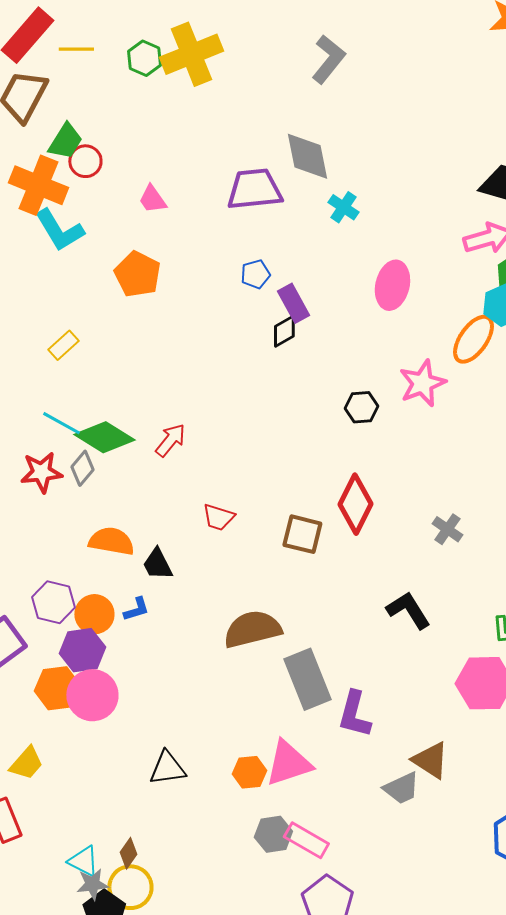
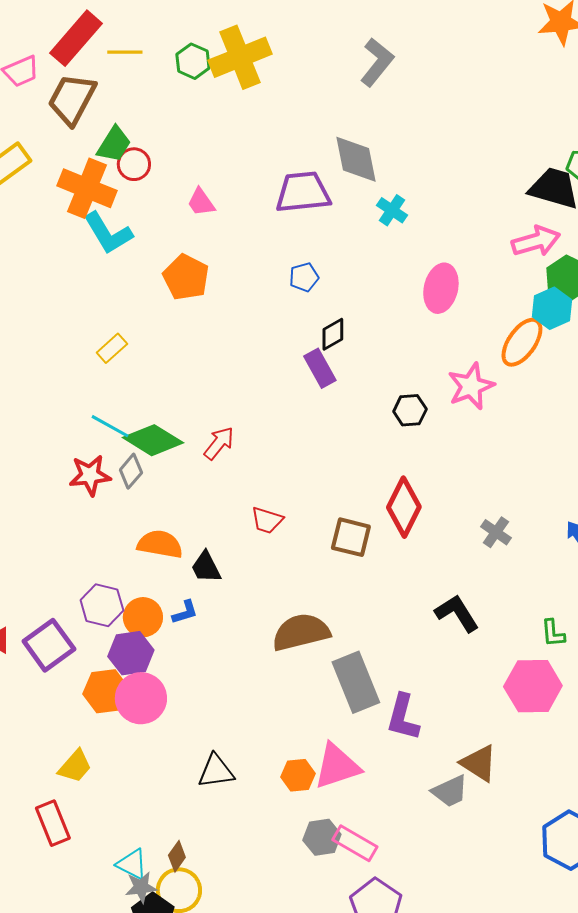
purple rectangle: (293, 303) -> (320, 368), moved

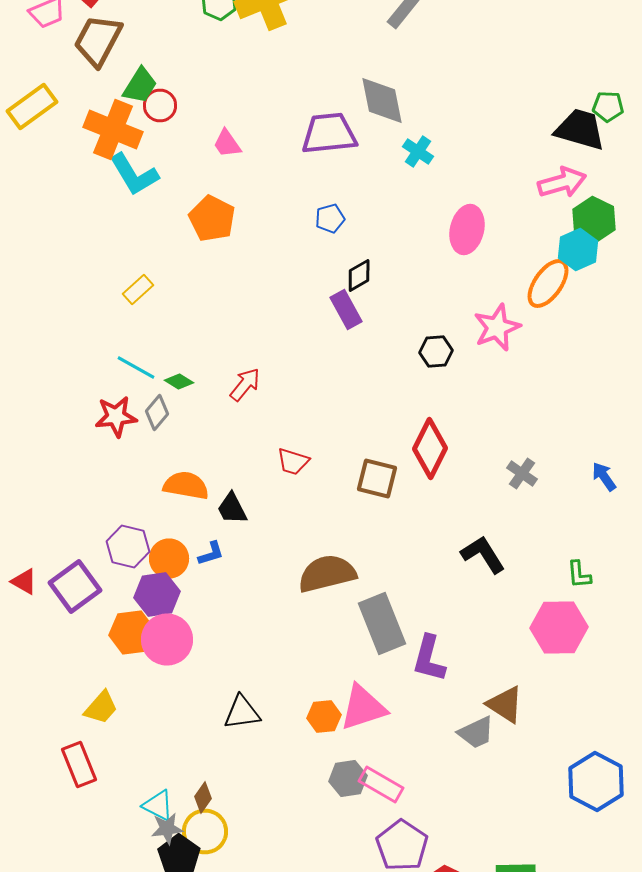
green diamond: (153, 440) -> (179, 382), size x0.5

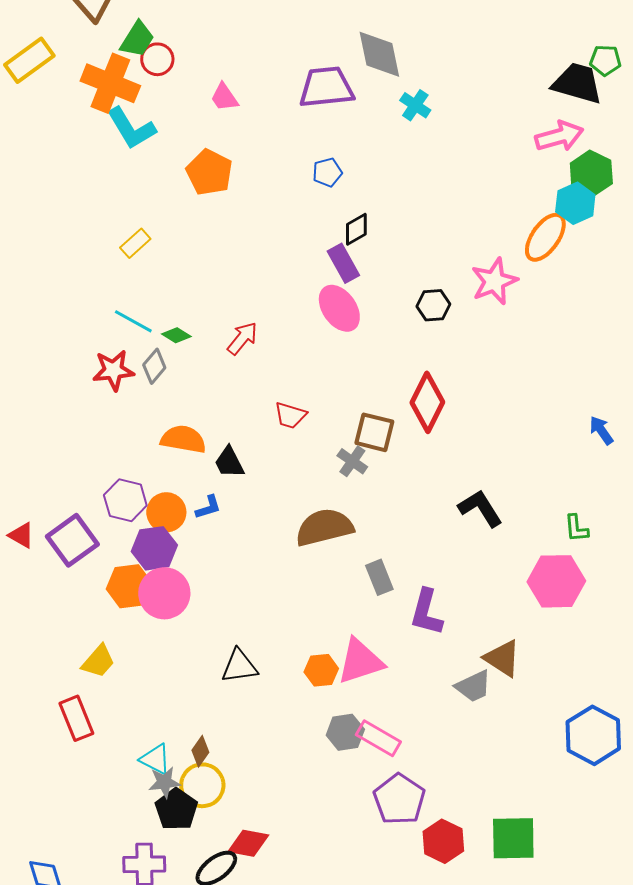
pink ellipse: (467, 230) -> (339, 308), moved, turned -48
gray cross: (522, 474) -> (352, 461), moved
gray rectangle: (382, 624) -> (379, 577), size x0.6

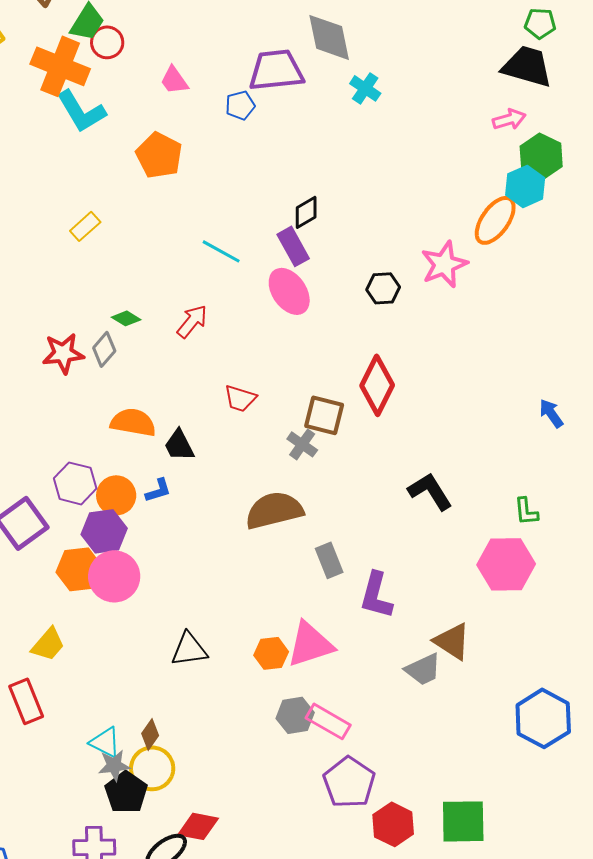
green pentagon: (605, 60) -> (540, 23), moved
pink arrow: (559, 136) -> (509, 119), size x0.7
blue pentagon: (327, 172) -> (240, 105), moved
cyan line: (133, 321) -> (221, 251), moved

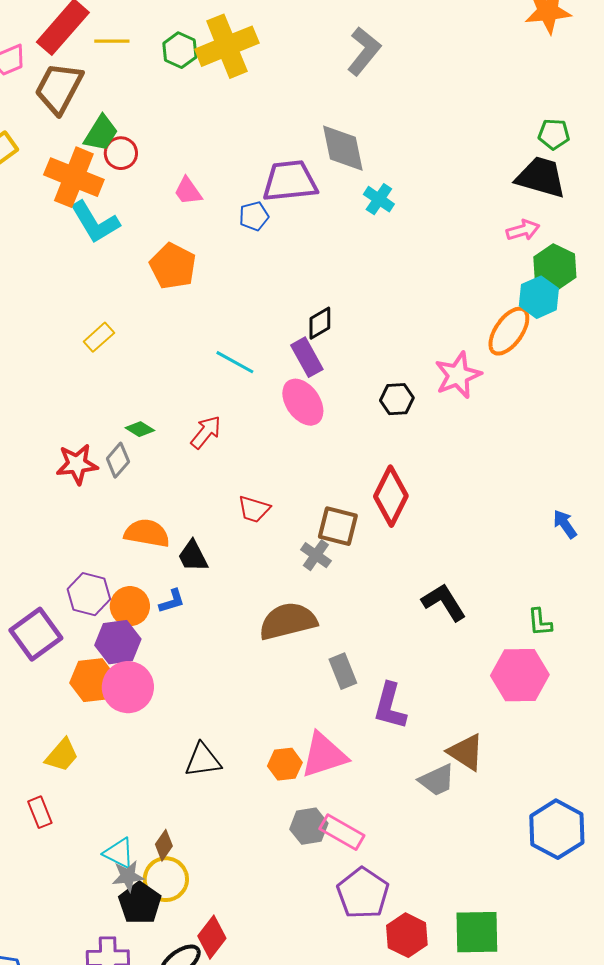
red rectangle: (26, 701) -> (40, 812), size x0.7
red diamond: (198, 826) -> (212, 937), turned -63

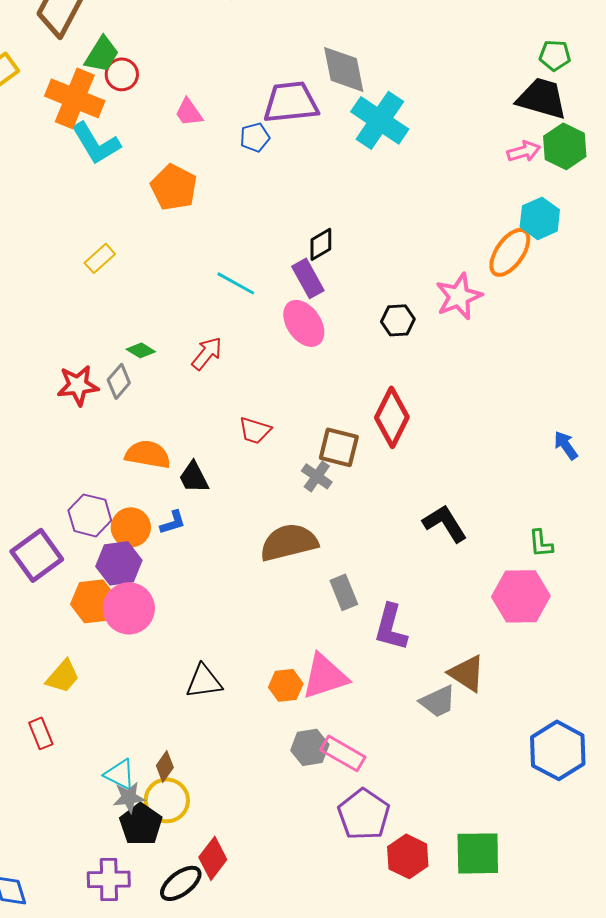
cyan cross: (379, 199) -> (380, 120), size x1.8
green hexagon: (555, 267) -> (565, 146), moved

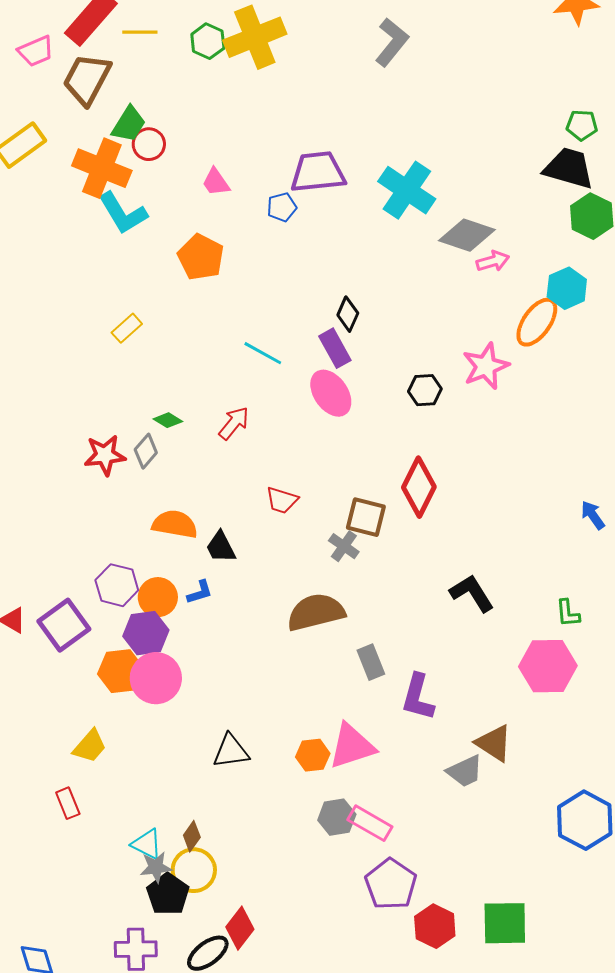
gray diamond: (344, 69) -> (467, 235), moved, turned -60
pink arrow: (524, 151) -> (493, 261), moved
black diamond: (321, 244) -> (348, 314), turned -36

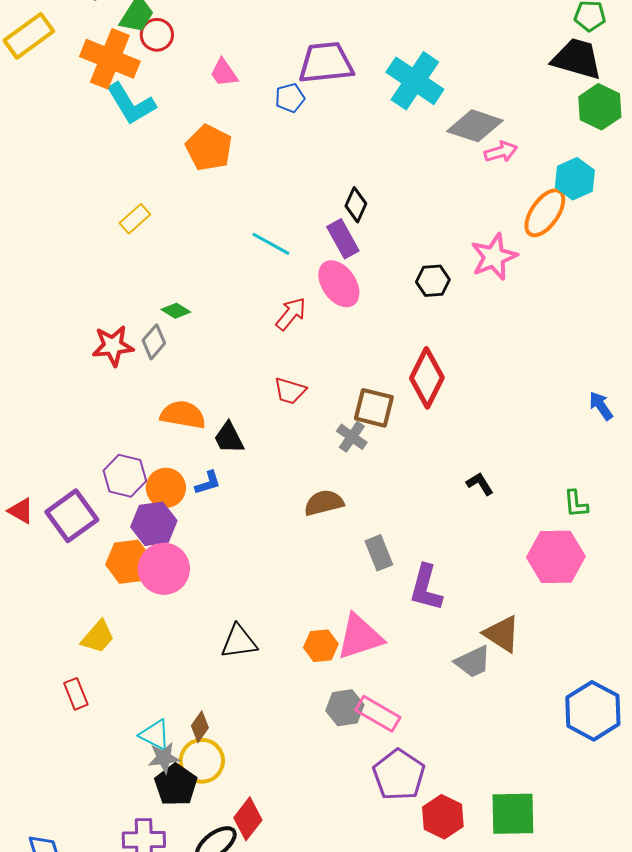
red arrow: (234, 423) -> (291, 314), moved
black L-shape: (472, 593) -> (480, 484), size x0.6
brown semicircle: (316, 612) -> (324, 503), size x0.7

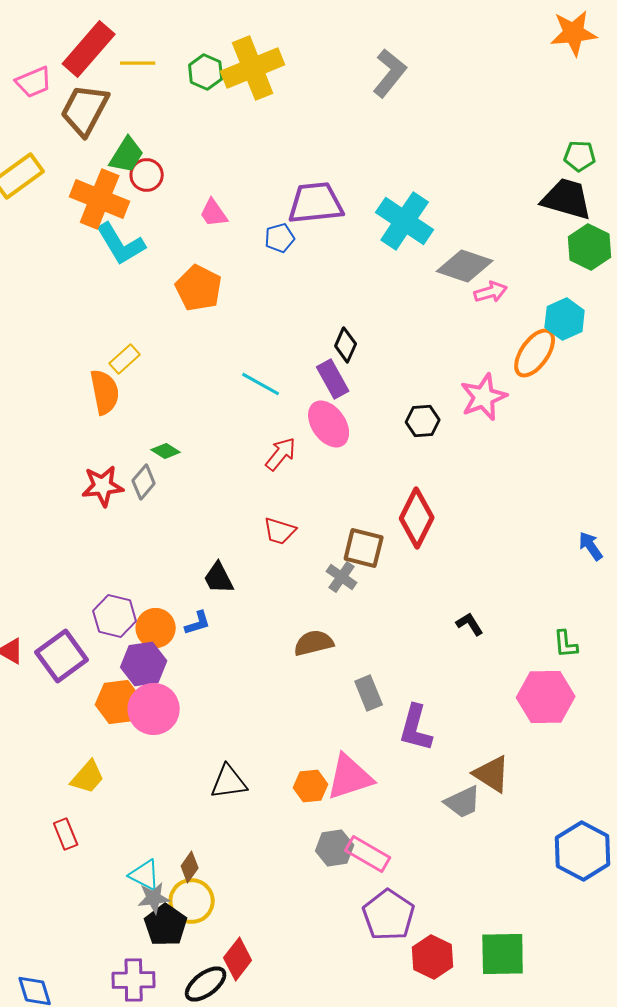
orange semicircle: (183, 415) -> (105, 392), moved, turned 69

